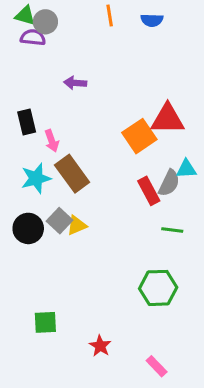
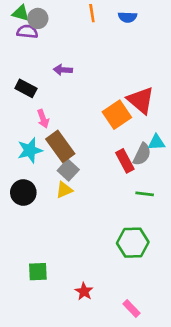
red triangle: (168, 119) -> (141, 100), turned 40
black rectangle: (27, 122) -> (26, 88), moved, turned -48
gray square: (59, 221) -> (68, 170), moved

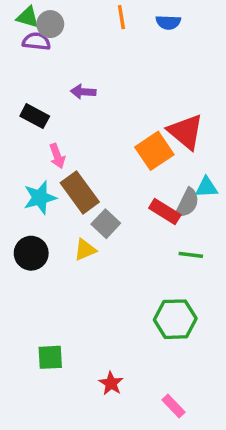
red rectangle: (125, 161) -> (165, 212), turned -30
gray square: (68, 170) -> (106, 224), moved

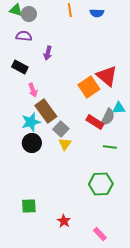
purple semicircle: (36, 41) -> (24, 36), moved
purple arrow: (83, 92) -> (48, 53), turned -80
cyan star: (40, 198) -> (31, 122), moved
yellow triangle: (85, 250) -> (65, 144), moved, turned -32
black circle: (31, 253) -> (32, 143), moved

